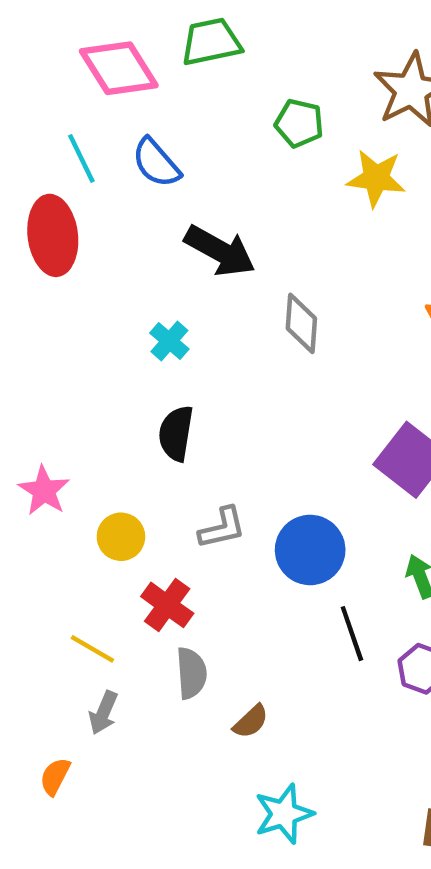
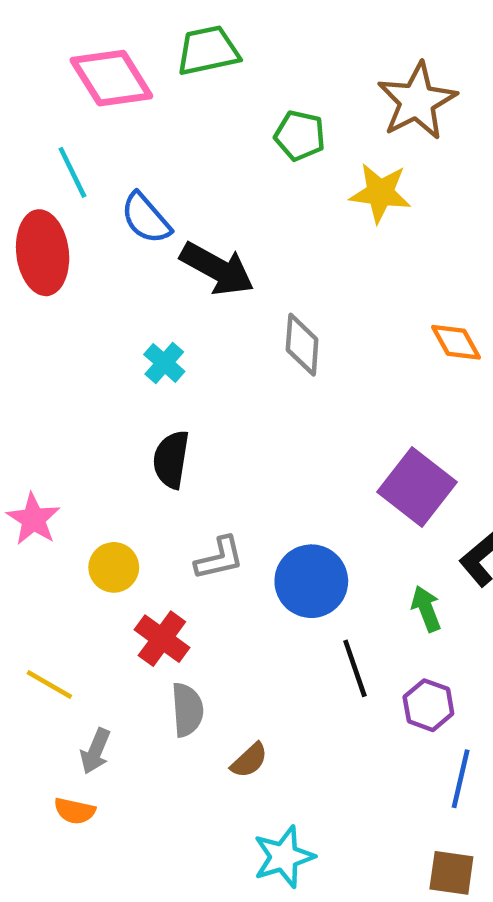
blue semicircle: (156, 163) -> (146, 218), moved
yellow line: (92, 649) -> (49, 685), moved
orange semicircle: (55, 776) -> (75, 811), moved, turned -105

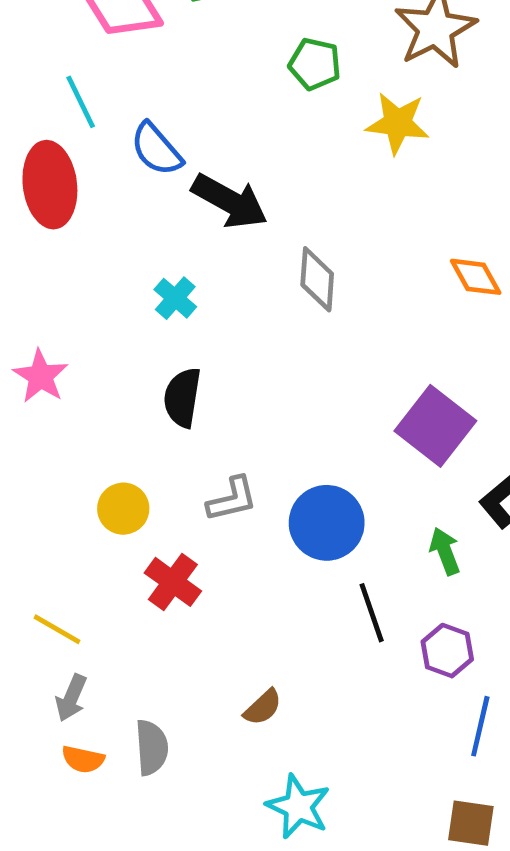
pink star: (33, 519) -> (40, 376), moved
gray semicircle: (187, 710) -> (152, 747), moved
gray arrow: (95, 751) -> (71, 698), moved
cyan star: (284, 857) -> (298, 807), turned -30

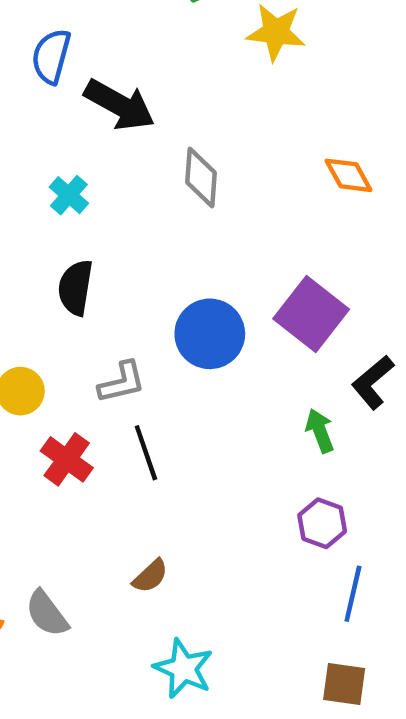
blue semicircle: (156, 149) -> (51, 56), turned 56
blue circle: (327, 523) -> (210, 334), moved
black line: (372, 613) -> (146, 453), moved
gray semicircle: (152, 747) -> (47, 614), turned 147

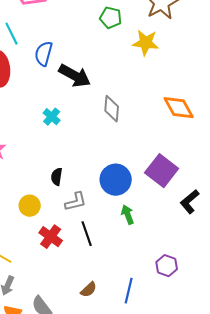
orange diamond: (349, 175) -> (179, 108), size x1.4
black semicircle: (75, 288) -> (57, 177), moved, size x0.7
green arrow: (320, 431) -> (128, 215), moved
blue line: (353, 594) -> (129, 291), moved

